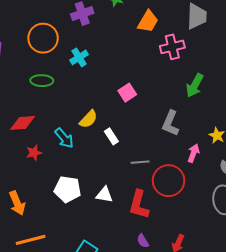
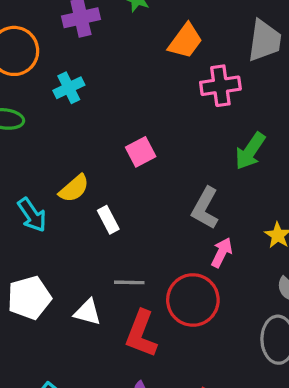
pink arrow: (193, 153) -> (222, 253), moved
gray line: (140, 162) -> (129, 282), moved
white pentagon: (68, 189) -> (29, 298), turned -30

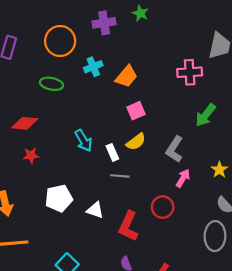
orange trapezoid: (185, 41) -> (126, 76), moved
yellow semicircle: (74, 188) -> (136, 142), moved
cyan arrow: (32, 215) -> (83, 141), moved
gray line: (129, 282) -> (120, 176), moved
red circle: (193, 300) -> (163, 207), size x0.7

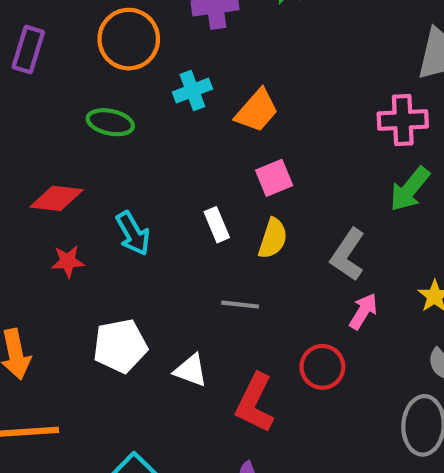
pink cross: (190, 72) -> (403, 120), moved
cyan arrow: (83, 141) -> (133, 233), moved
yellow semicircle: (136, 142) -> (273, 238), turned -36
white rectangle: (112, 152) -> (217, 225), moved

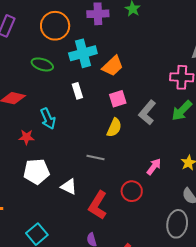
cyan cross: (192, 91) -> (83, 53), size x1.5
white rectangle: (217, 225) -> (77, 91), moved
gray L-shape: (348, 255) -> (147, 112), moved
red star: (68, 261) -> (26, 137), moved

